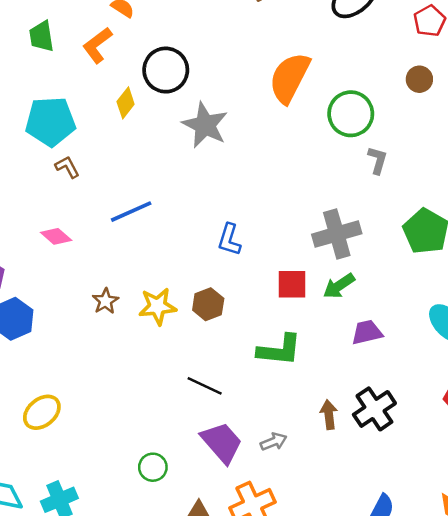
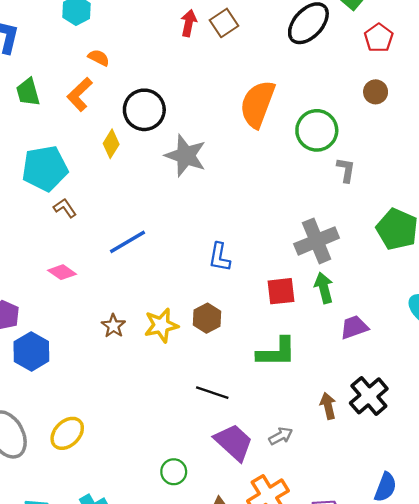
green arrow: (339, 286) -> (324, 288), turned 116

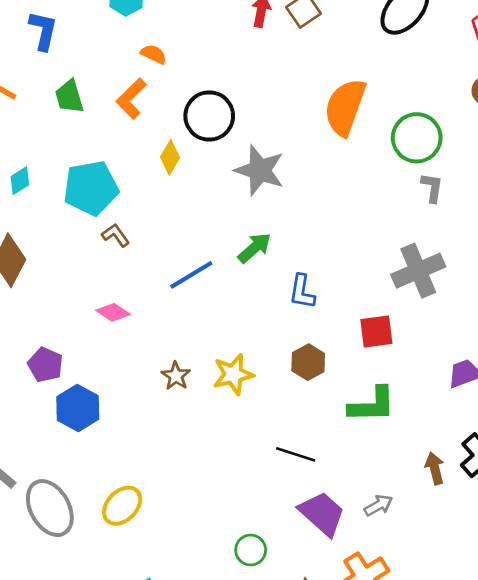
gray L-shape: (346, 170) -> (432, 188), moved
green arrow: (324, 288) -> (255, 248), moved, turned 64
brown hexagon: (207, 318) -> (308, 362), moved

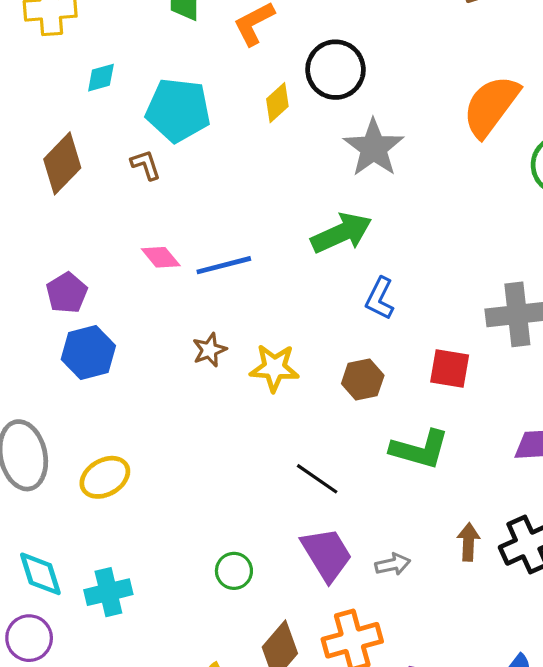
brown L-shape: (116, 235) -> (146, 165), moved
green arrow: (255, 248) -> (341, 233), size x1.4
blue line: (191, 275) -> (224, 265), moved

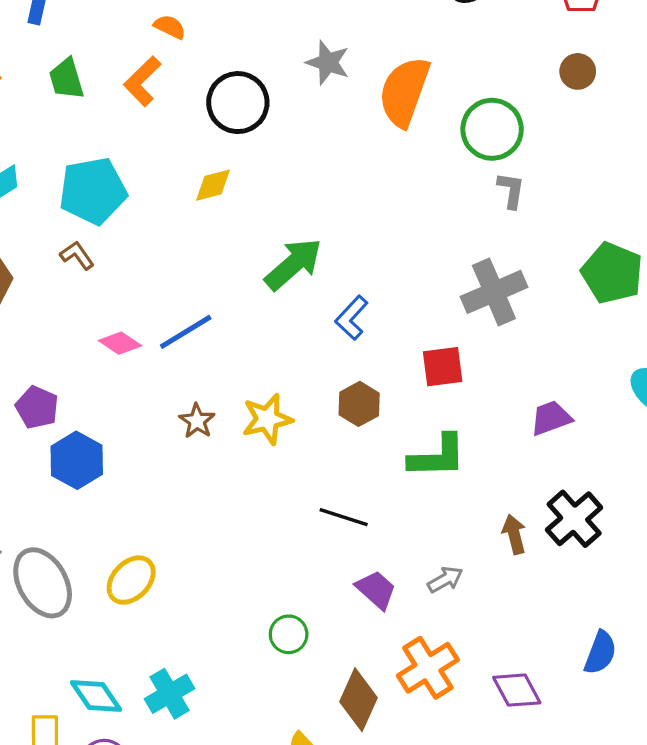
yellow diamond: (277, 103) -> (213, 185), moved, turned 45
gray star: (374, 148) -> (328, 63), moved, size x0.7
blue L-shape: (380, 298) -> (352, 318), turned 33
purple trapezoid: (327, 554) -> (376, 590), size x0.7

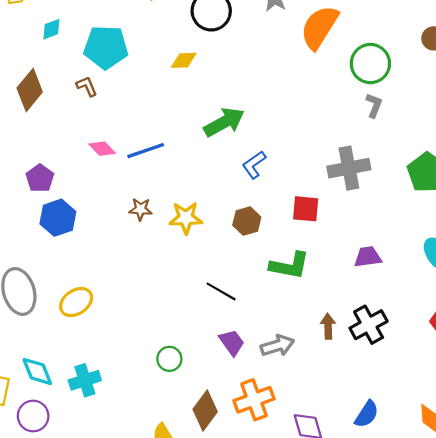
brown star: (197, 421) -> (140, 209), turned 30
gray arrow: (445, 580) -> (277, 346), size x1.4

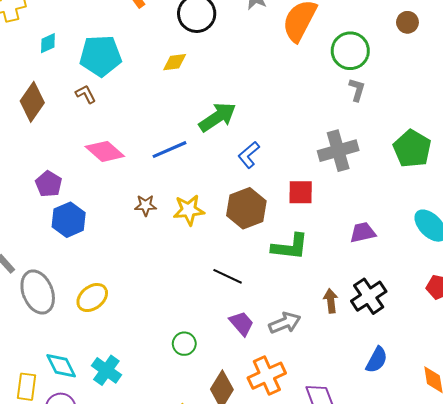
pink diamond: (102, 149) -> (105, 151), size x1.5
blue line: (146, 151) -> (170, 150), moved
brown hexagon: (247, 221) -> (246, 208), size x1.5
cyan cross: (85, 380) -> (106, 370), turned -32
blue semicircle: (367, 414) -> (377, 360), moved

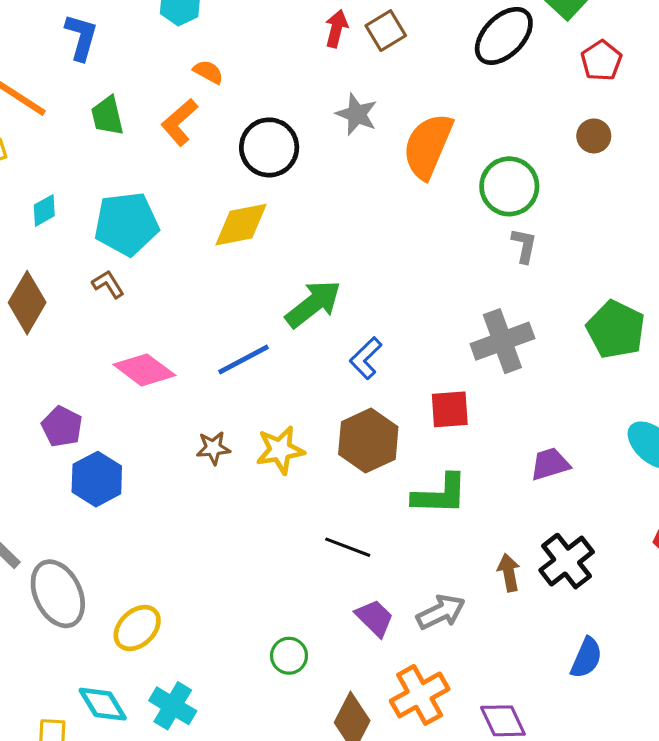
yellow diamond: (175, 62) -> (241, 225), size x1.5
yellow ellipse: (92, 298) -> (137, 628), moved

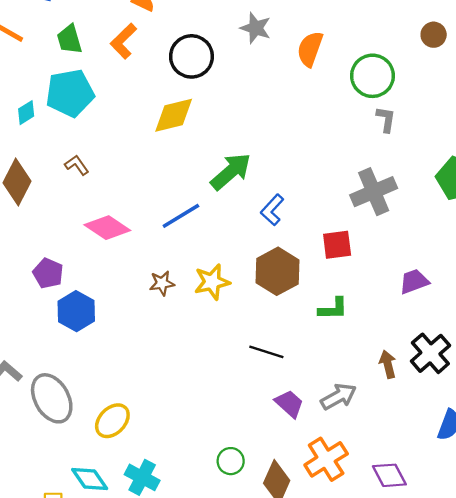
orange semicircle: (428, 146) -> (310, 49), size x0.7
cyan pentagon: (127, 224) -> (70, 93), moved
green L-shape: (440, 495) -> (333, 309), size x0.7
green circle: (289, 656) -> (231, 461), moved

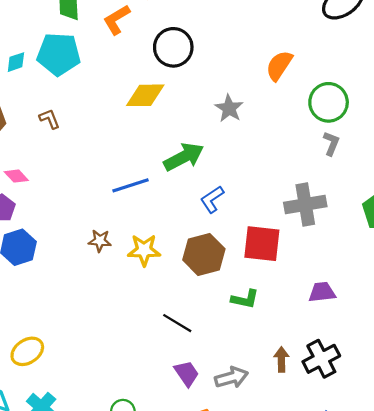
gray star: (256, 28) -> (229, 108), moved
pink diamond: (107, 228) -> (16, 176), moved, size x0.6
red square: (337, 245) -> (262, 244), size x1.4

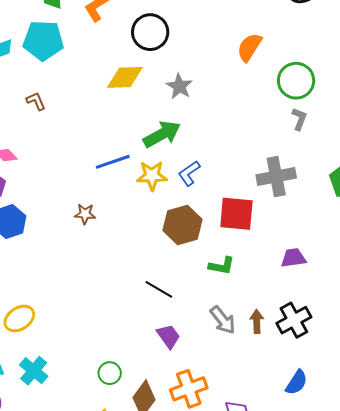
gray star: (229, 108) -> (179, 86), moved
yellow star: (144, 250) -> (152, 176), moved
gray arrow: (231, 377) -> (223, 320), moved, turned 68

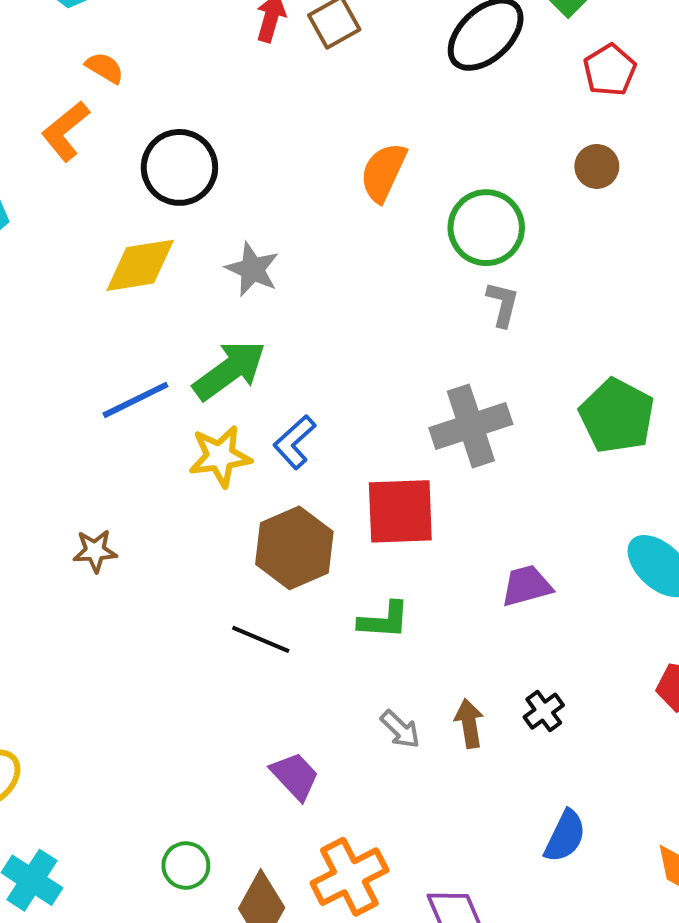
blue line: (113, 162) -> (135, 400), moved
black line: (159, 289) -> (261, 639), moved
gray arrow: (223, 320) -> (400, 729), size x0.7
black cross: (294, 320) -> (544, 711), size x0.6

